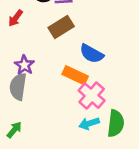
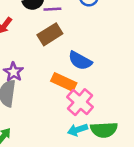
green semicircle: (116, 123) -> (104, 130), turned 80

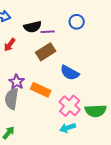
orange rectangle: (64, 82) -> (41, 90), moved
green semicircle: (104, 130) -> (96, 111), moved

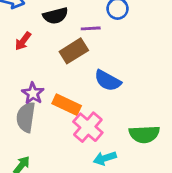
purple line: (48, 32) -> (91, 28), moved
pink cross: (70, 106) -> (88, 127), moved

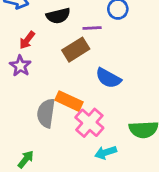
purple star: (33, 93) -> (20, 66), moved
gray semicircle: (26, 117) -> (46, 113), moved

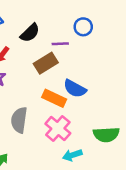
black semicircle: (58, 16) -> (30, 33), turned -30
orange rectangle: (69, 101) -> (54, 98), moved

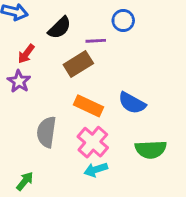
blue semicircle: (75, 89) -> (132, 103), moved
cyan arrow: (72, 155) -> (96, 170), moved

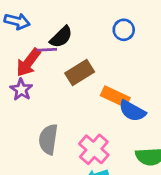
purple line: (96, 41) -> (47, 50), moved
red arrow: (26, 54) -> (28, 63), size x1.5
orange rectangle: (88, 106) -> (115, 97), moved

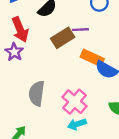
purple line: (47, 50) -> (80, 30), moved
red arrow: (28, 63) -> (20, 30), turned -60

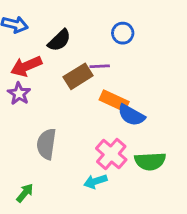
red arrow: (20, 30) -> (26, 66), turned 90
pink cross: (75, 102) -> (111, 154), moved

